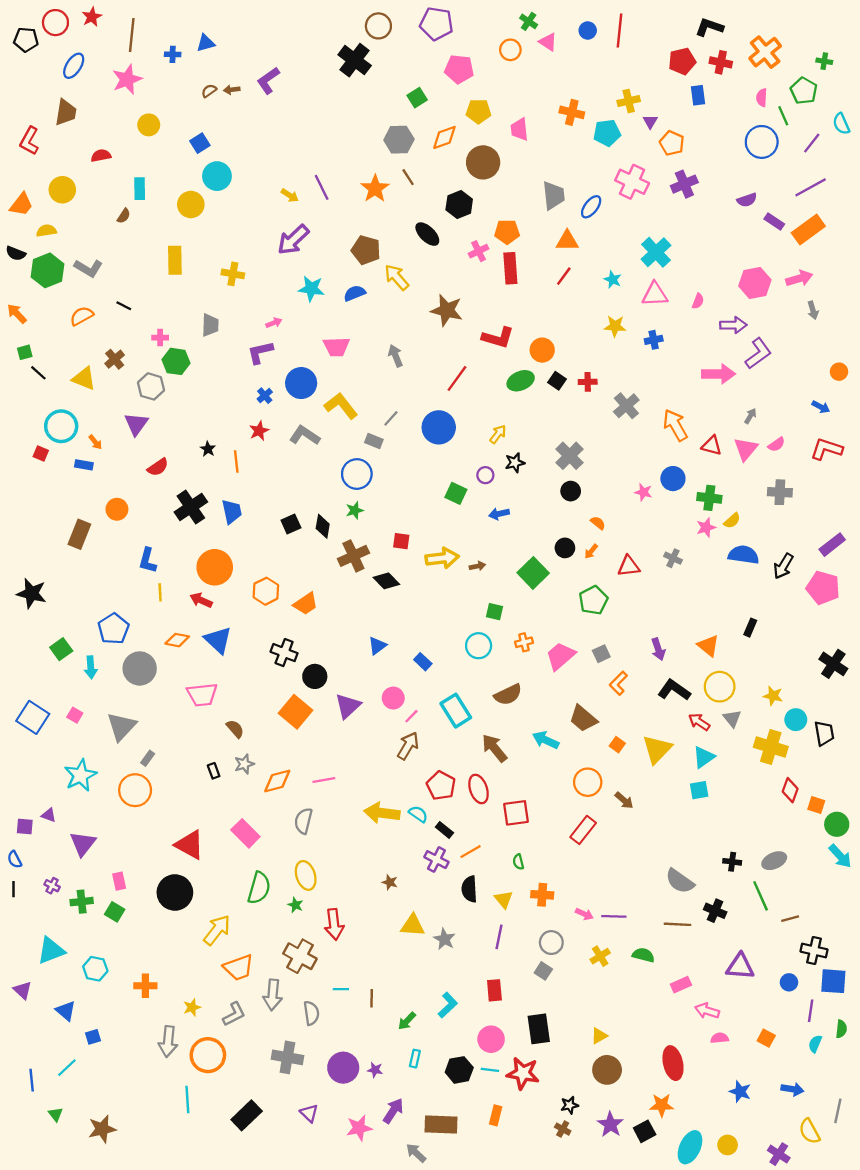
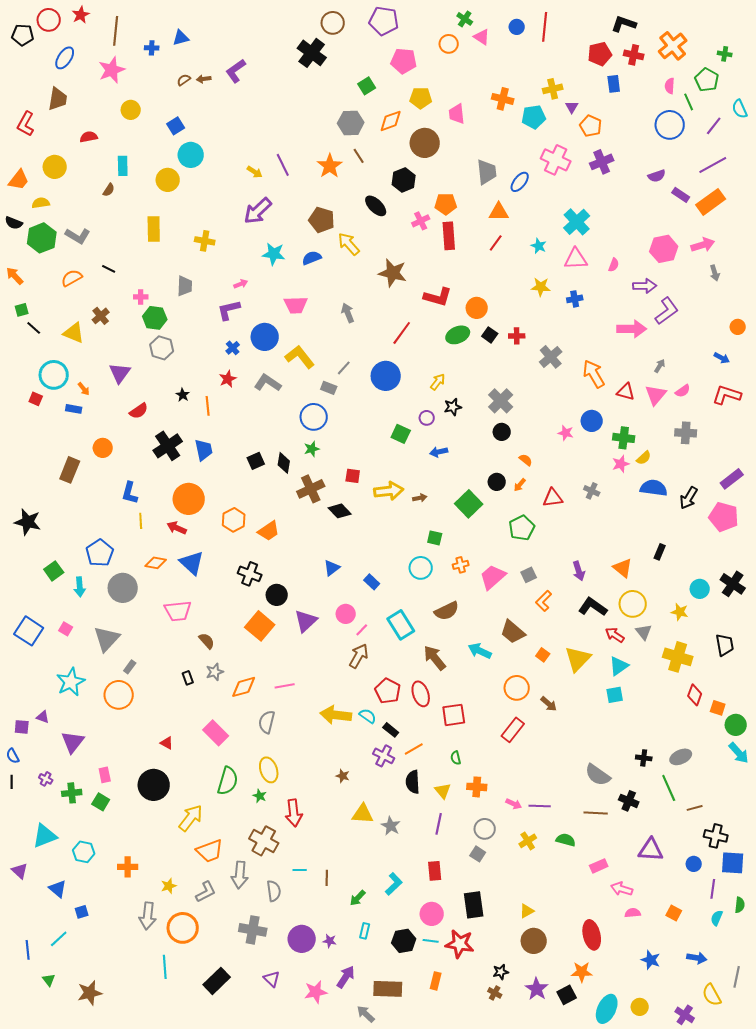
gray hexagon: (151, 386) -> (162, 348), moved
cyan circle: (796, 720) -> (700, 589), moved
red triangle: (190, 845) -> (167, 743), size x0.5

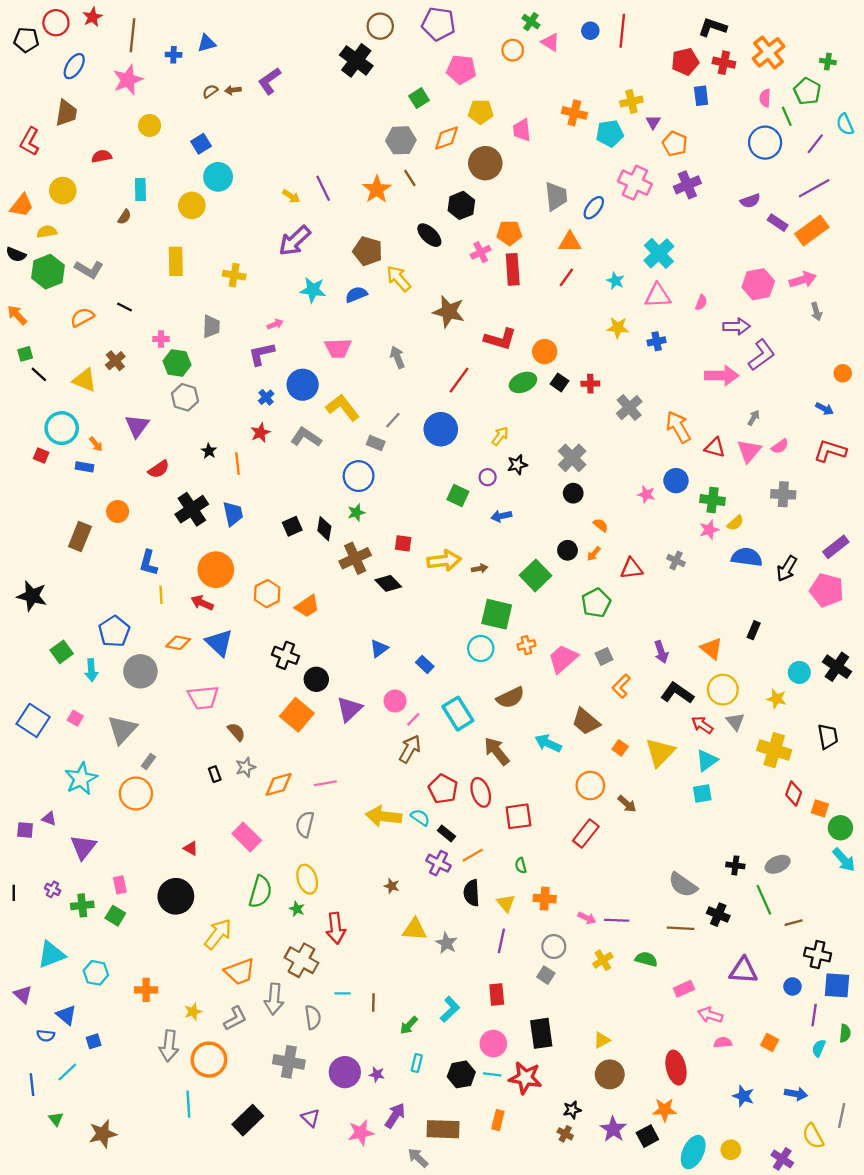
green square: (435, 538) -> (497, 614), size x1.8
blue semicircle: (13, 756) -> (46, 1036), moved, turned -56

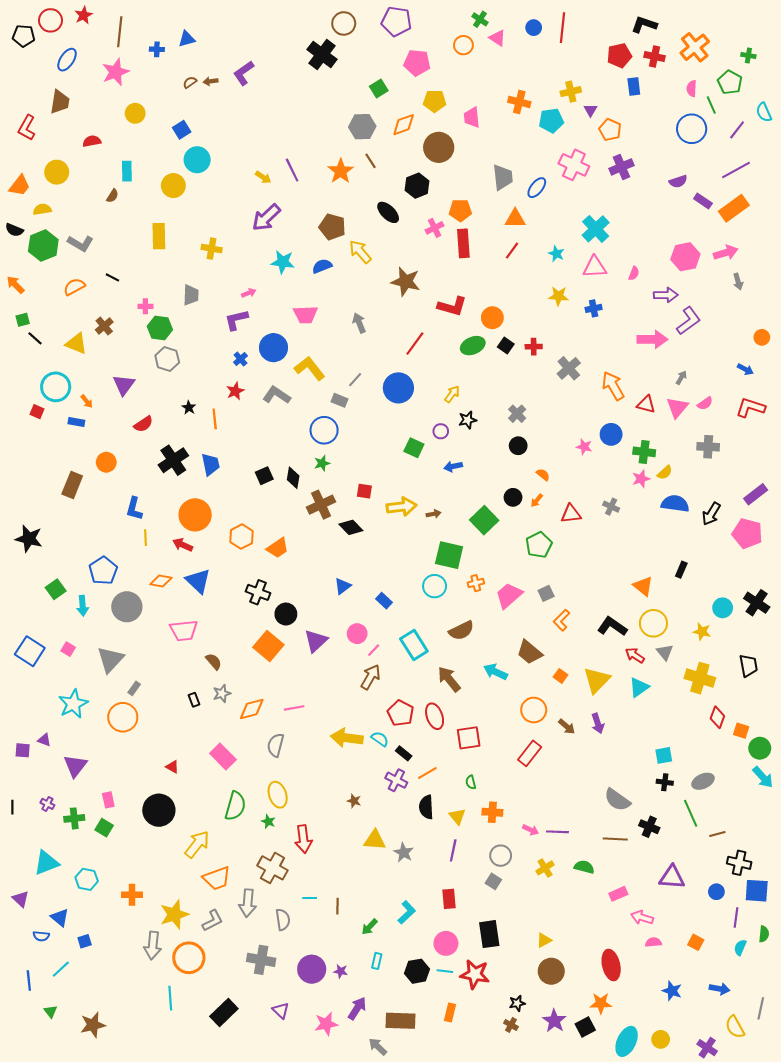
gray cross: (572, 458) -> (517, 414), size x0.7
purple arrow: (661, 652) -> (598, 723), moved
cyan square: (702, 793) -> (664, 755), moved
yellow star: (193, 1012) -> (174, 914), size x1.8

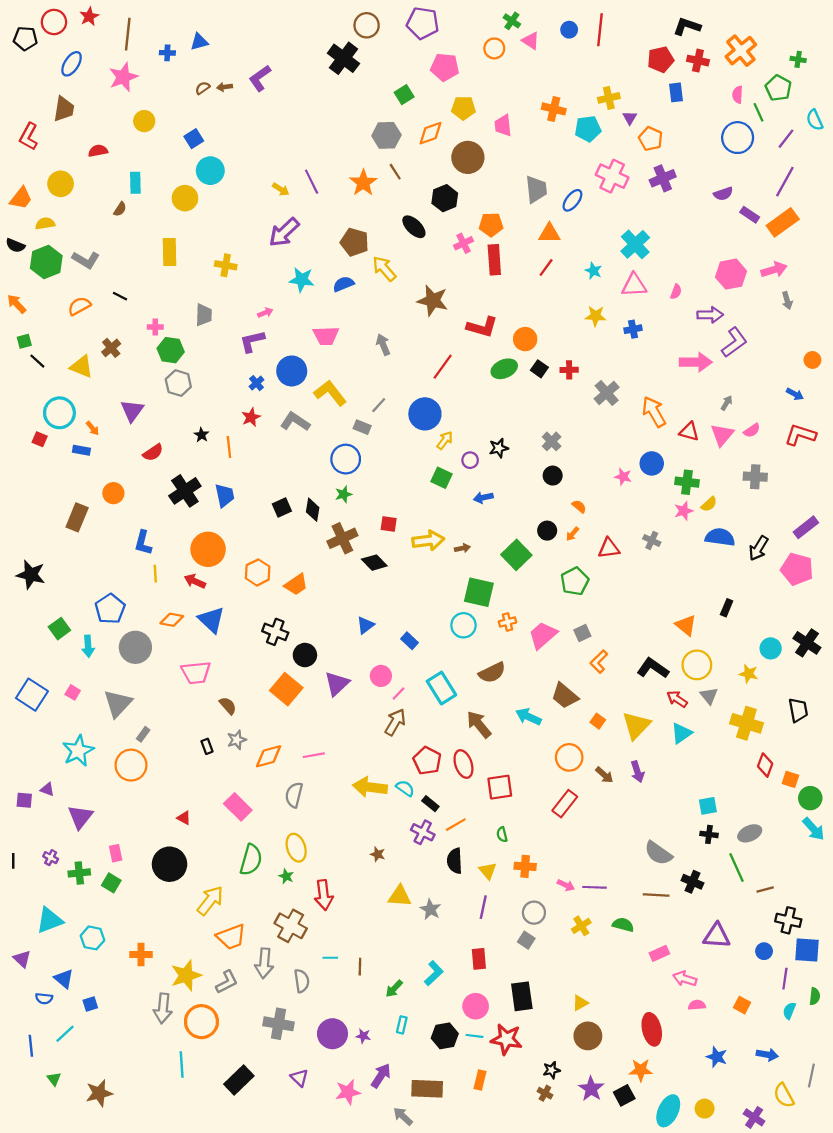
purple line: (736, 170) -> (785, 182), turned -32
yellow arrow: (452, 394) -> (445, 440), moved

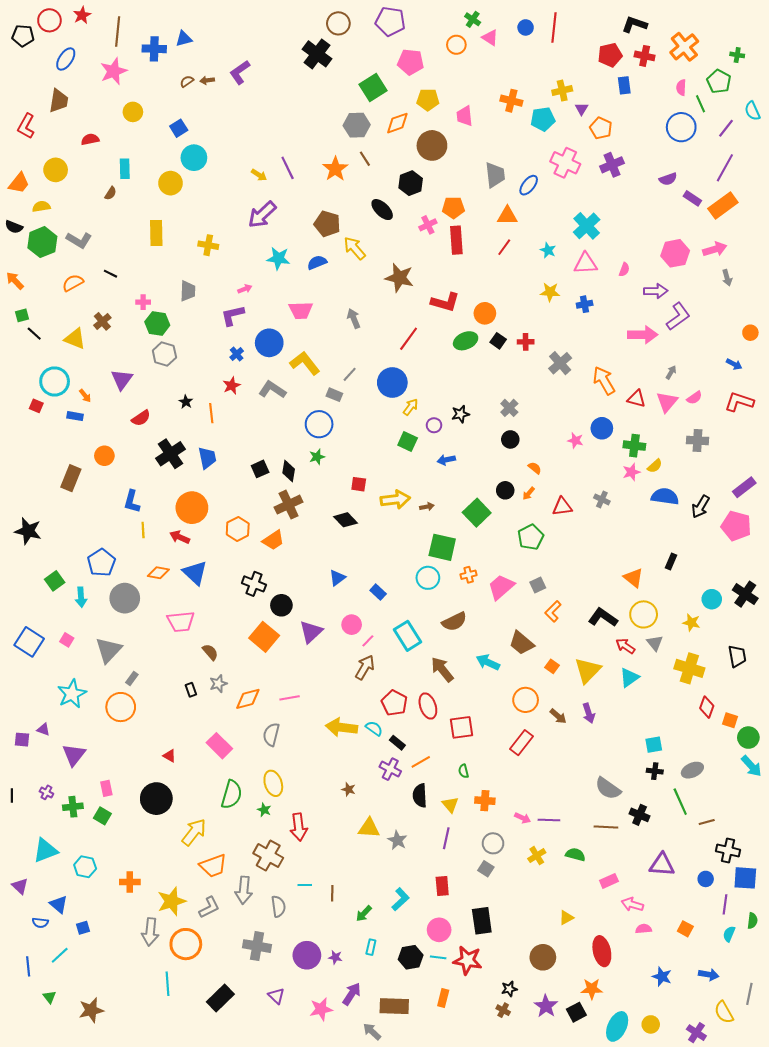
blue cross: (167, 53) -> (154, 49), size x1.6
green square: (404, 95) -> (373, 87), size x1.5
brown cross: (342, 538) -> (289, 505), moved
yellow triangle: (580, 1003) -> (566, 918), moved

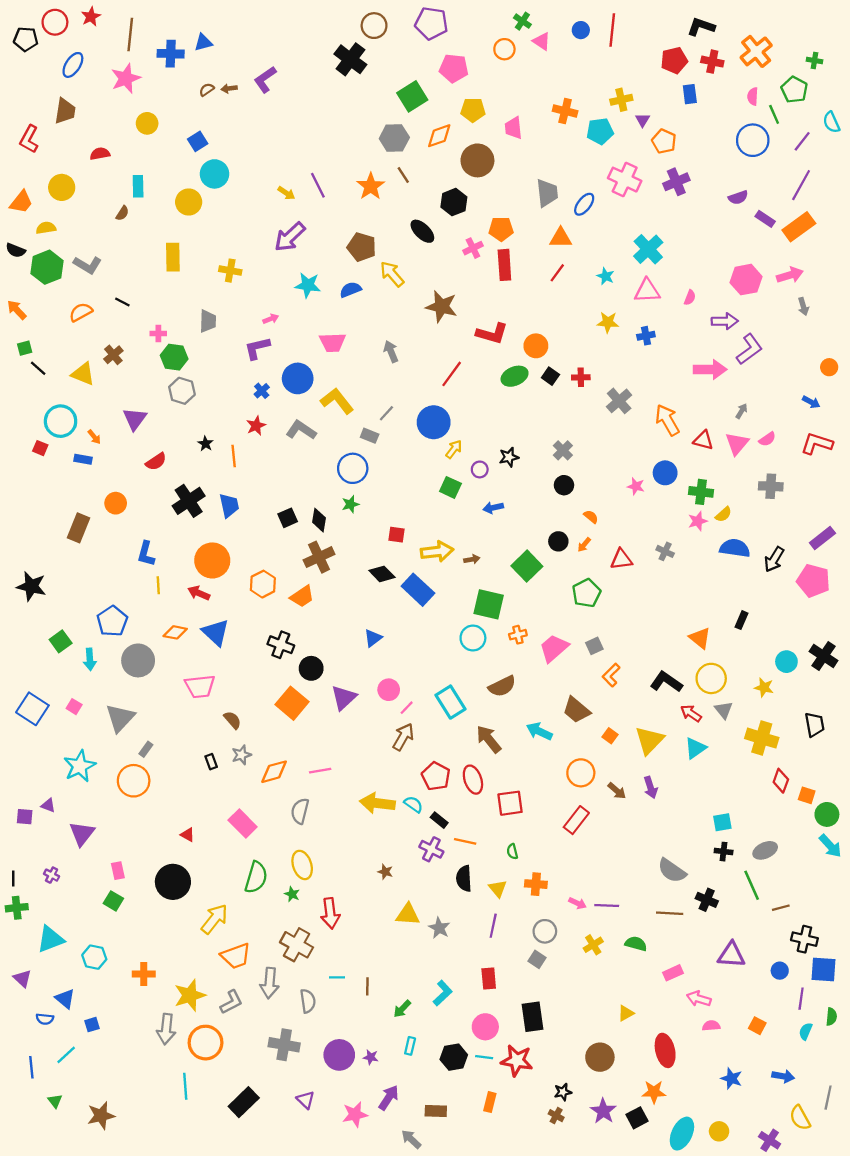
blue rectangle: (378, 592) -> (418, 590), moved, size x1.8
orange line: (421, 762) -> (465, 841), turned 42
green cross: (73, 807) -> (17, 908), moved
brown rectangle: (394, 1006) -> (436, 1111), size x0.7

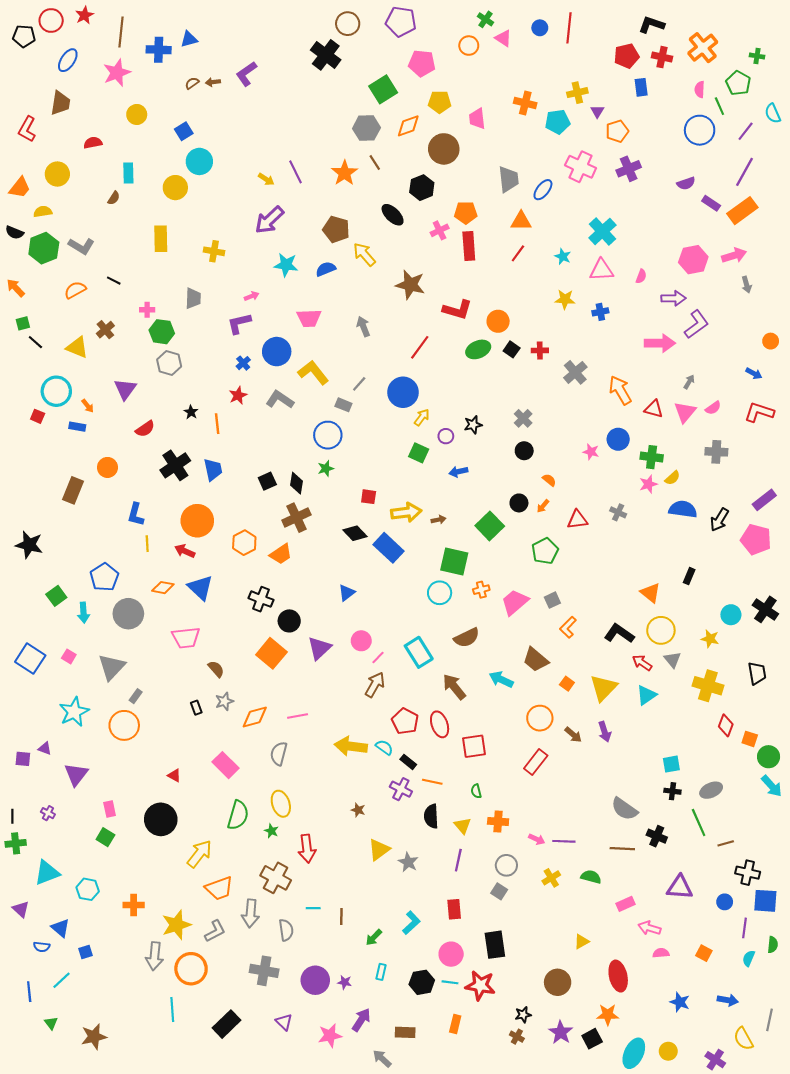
orange pentagon: (664, 141) -> (617, 131), turned 30
yellow triangle: (408, 914) -> (379, 850), turned -40

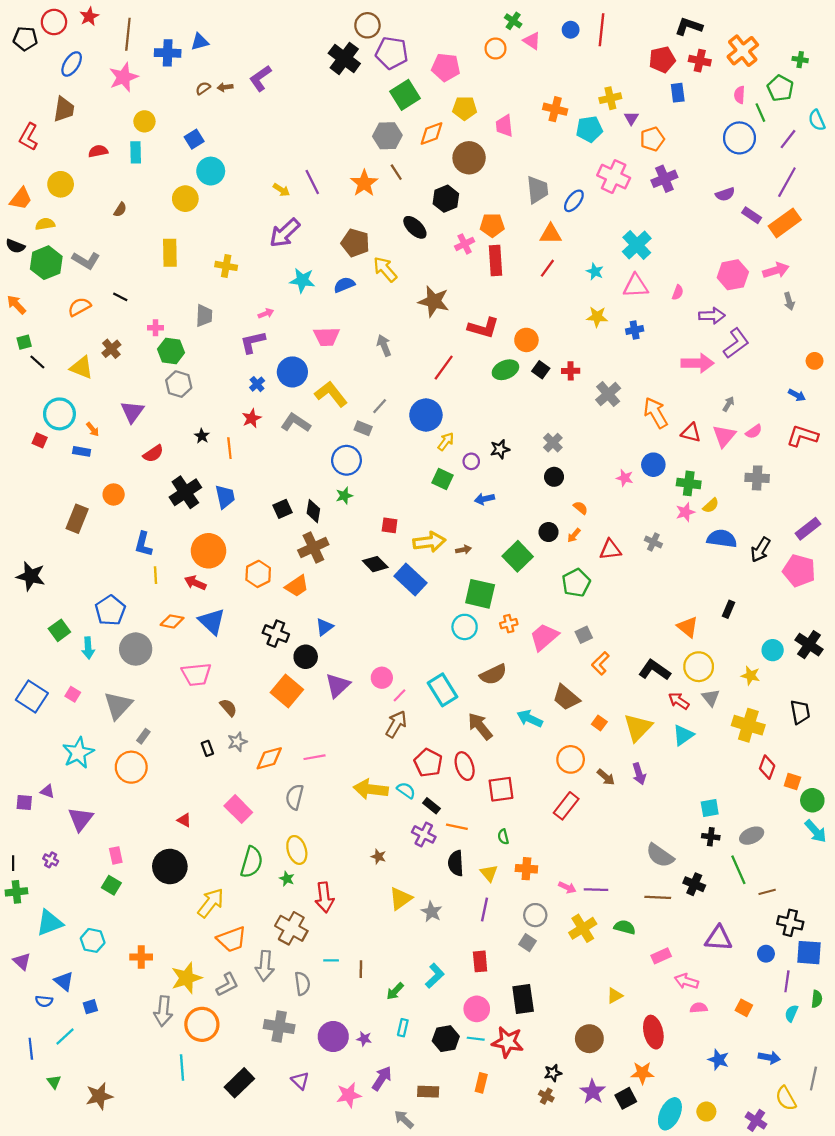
purple pentagon: (401, 22) -> (392, 53), moved
cyan rectangle: (128, 173) -> (136, 152), moved
blue triangle: (347, 593) -> (324, 627), moved
yellow cross: (551, 878) -> (583, 928), size x1.4

